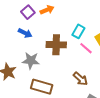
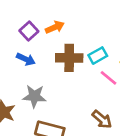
cyan rectangle: (78, 31) -> (98, 56), turned 32
brown cross: (56, 45) -> (69, 58), moved

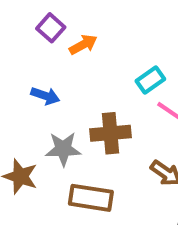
purple square: (29, 31) -> (51, 28), moved
brown cross: (69, 58) -> (110, 133), moved

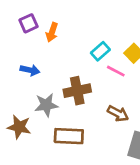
purple square: (51, 28) -> (29, 23), turned 30
orange arrow: (83, 45) -> (52, 32), turned 144

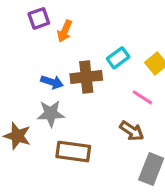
blue arrow: (30, 70) -> (52, 82), moved
pink line: (116, 71) -> (142, 97), moved
brown cross: (77, 91) -> (86, 77), moved

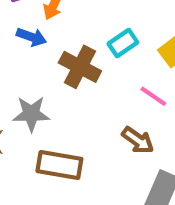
brown cross: (86, 77) -> (80, 67), turned 32
blue arrow: (52, 82) -> (31, 37), moved

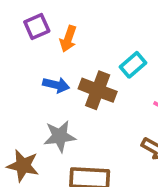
blue arrow: (31, 37) -> (56, 85), moved

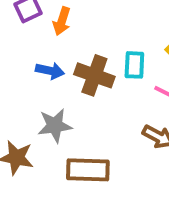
cyan rectangle: (133, 65) -> (134, 65), moved, turned -45

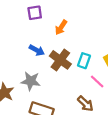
orange arrow: (62, 21) -> (61, 27), moved

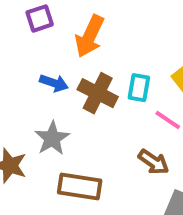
orange arrow: (61, 27) -> (90, 36), size x1.5
gray star: (31, 81) -> (52, 138), turned -30

